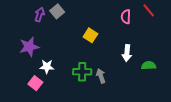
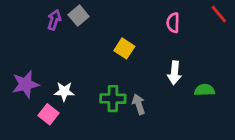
red line: (149, 10) -> (219, 14), moved
purple star: (29, 47) -> (26, 84), moved

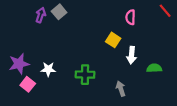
yellow square: (124, 48) -> (113, 40), moved
gray arrow: (139, 104) -> (121, 89), moved
pink square: (48, 114) -> (28, 84), moved

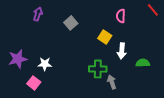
gray square: (59, 12) -> (71, 23), moved
green cross: (85, 75) -> (98, 69), moved
pink square: (28, 84) -> (34, 83), moved

